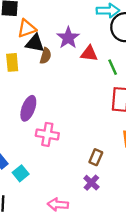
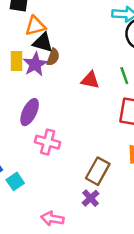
purple star: (68, 38) -> (35, 64), moved
red triangle: (89, 54) -> (90, 80), moved
brown rectangle: (96, 157) -> (98, 171), size x1.5

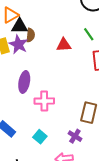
cyan square: (15, 181) -> (40, 137), moved
purple cross: (91, 198) -> (75, 136), moved

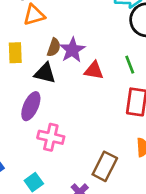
black triangle: (20, 26) -> (45, 73), moved
purple star: (18, 44) -> (72, 50), moved

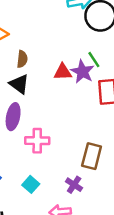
purple star: (72, 50) -> (82, 72), moved
black triangle: (45, 73) -> (19, 84), turned 35

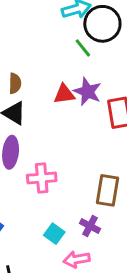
green line: (94, 60) -> (83, 48), moved
cyan square: (31, 184) -> (54, 234), moved

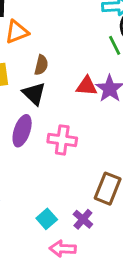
pink cross: (42, 178) -> (62, 140), moved

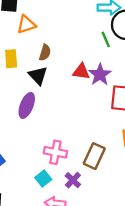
pink cross: (62, 140) -> (55, 152), moved

